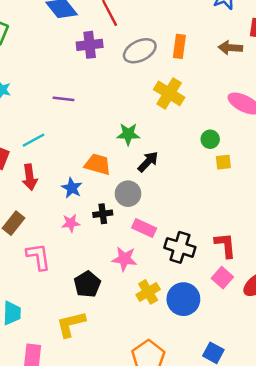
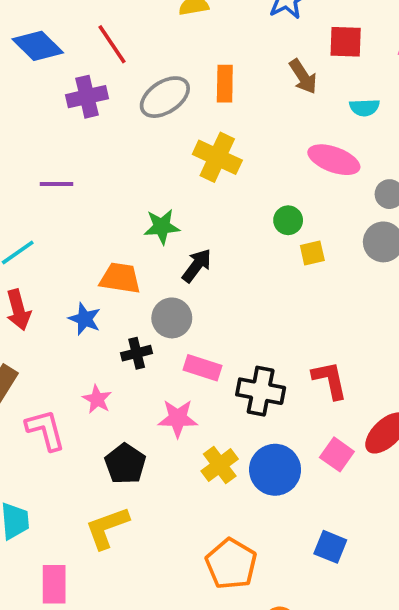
brown arrow: (230, 48) -> (303, 77), turned -120
pink star: (71, 223) -> (97, 399), moved, turned -30
pink square: (222, 278) -> (337, 454), moved

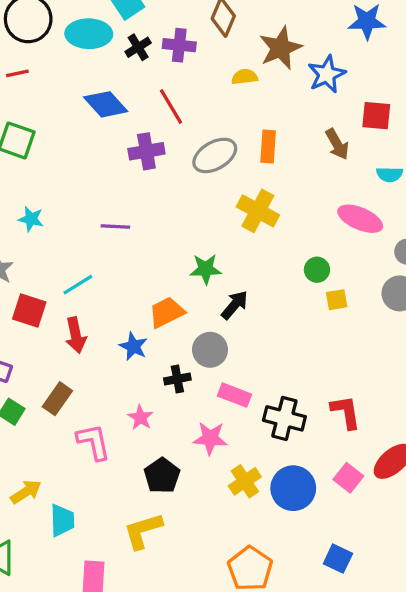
orange trapezoid: (120, 278) -> (167, 312), turned -39

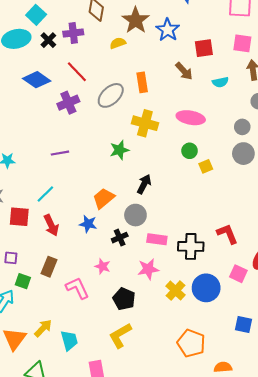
pink ellipse: (360, 219) -> (191, 118), moved
green star: (206, 269) -> (119, 150), moved

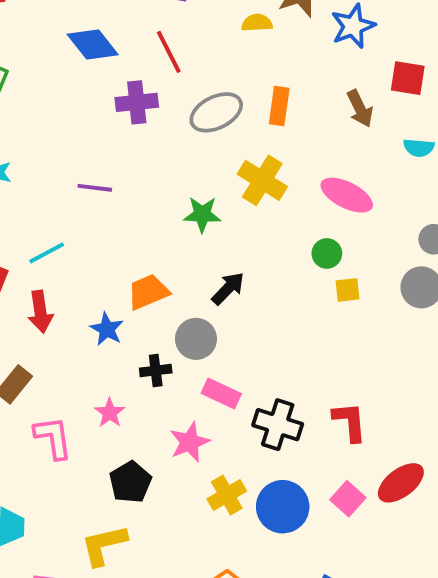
pink star: (148, 269) -> (190, 442), turned -30

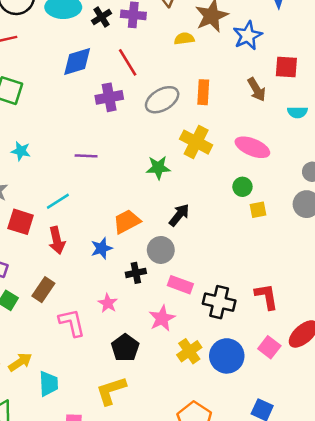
blue diamond: (93, 44) -> (77, 61), turned -64
blue star: (107, 329) -> (102, 248), turned 30

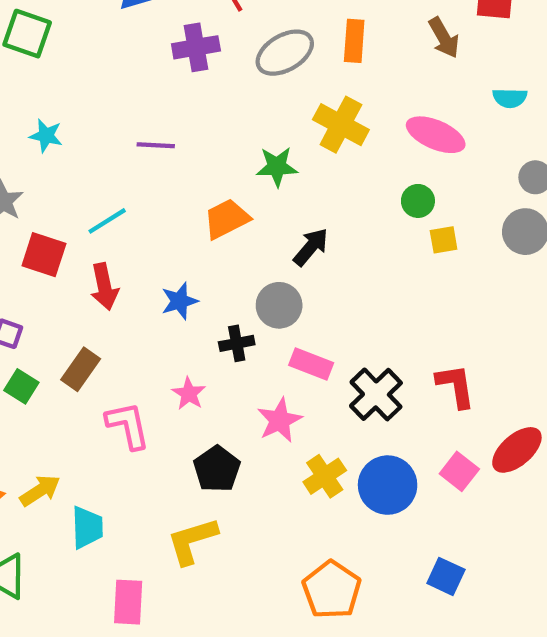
cyan semicircle: (297, 112) -> (510, 98), moved
orange trapezoid: (127, 222) -> (227, 219), moved
black cross: (219, 302) -> (376, 394), turned 32

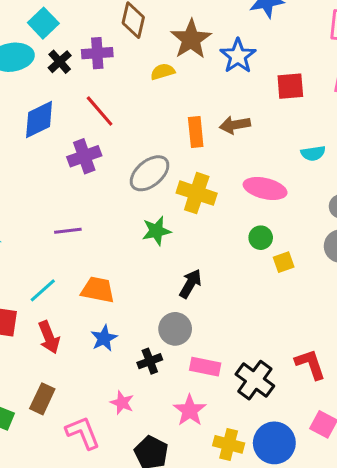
brown arrow: (444, 38) -> (235, 125), moved, turned 120
gray ellipse: (285, 53) -> (150, 173), moved
orange trapezoid: (227, 219) -> (98, 290), moved, turned 48
yellow cross: (325, 476) -> (229, 444), turned -32

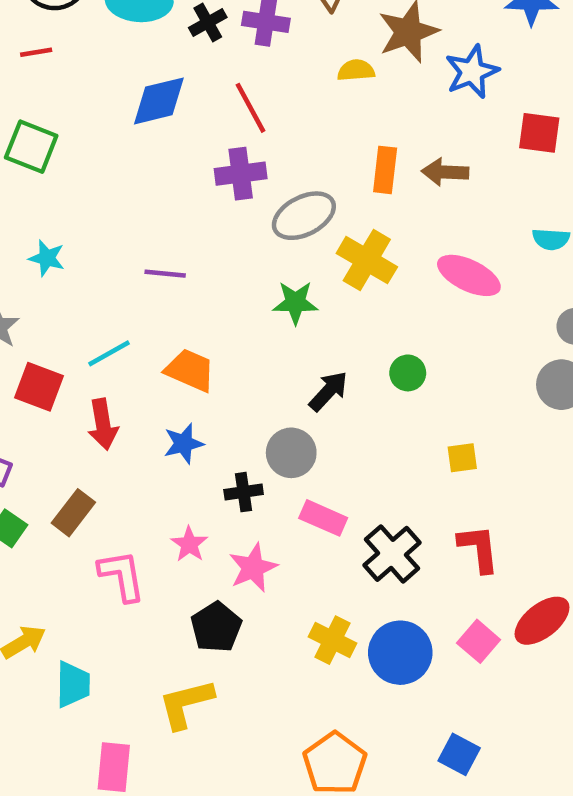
purple cross: (84, 156) -> (241, 174), moved
green circle: (261, 238) -> (408, 373), moved
yellow square: (284, 262) -> (462, 458), moved
pink star: (190, 410) -> (253, 568), moved

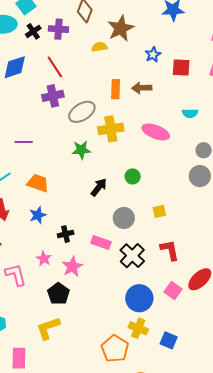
blue star: (472, 72) -> (153, 55), moved, size x0.7
yellow cross: (367, 260) -> (111, 129), turned -35
gray circle: (291, 453) -> (124, 218), moved
yellow cross: (333, 640) -> (138, 328), moved

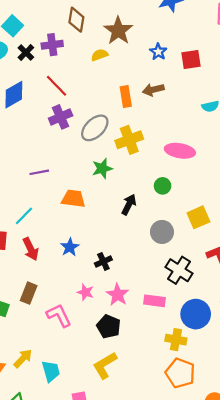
pink ellipse: (156, 132) -> (180, 151), moved
orange trapezoid: (38, 183) -> (73, 199), moved
yellow square: (159, 211) -> (198, 217), size x1.5
pink rectangle: (101, 242) -> (154, 301), moved
yellow cross: (138, 328) -> (176, 340), moved

